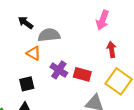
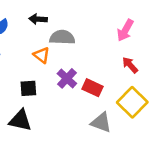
black arrow: (26, 23) -> (38, 19), turned -42
red arrow: (112, 49) -> (130, 65), turned -42

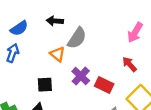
gray semicircle: (62, 37) -> (77, 38), turned 120
red arrow: (130, 65) -> (130, 64), moved

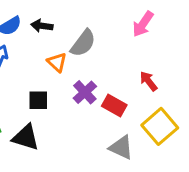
black arrow: (55, 21) -> (42, 26), moved
pink arrow: (135, 32) -> (143, 24), moved

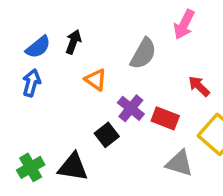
black arrow: (42, 26) -> (73, 42), turned 110
gray semicircle: (83, 43) -> (143, 54), moved
black square: (38, 100) -> (107, 135), moved, turned -30

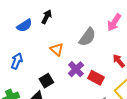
black arrow: (73, 42) -> (47, 17), moved
blue arrow: (31, 83) -> (17, 61), moved
black square: (107, 135) -> (46, 81), moved

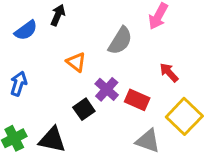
black square: (46, 81) -> (84, 109), moved

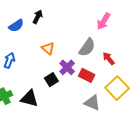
gray semicircle: (120, 41) -> (87, 47), moved

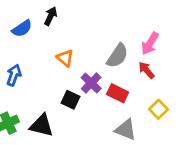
pink arrow: (104, 21) -> (150, 43), moved
black square: (51, 80) -> (71, 100), turned -32
yellow square: (117, 88) -> (158, 109), size x0.6

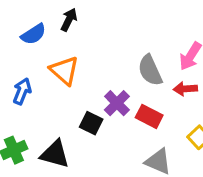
gray semicircle: (117, 56) -> (150, 70), turned 120
orange triangle: (65, 58) -> (64, 71), moved, size x1.4
red arrow: (146, 70) -> (185, 89), turned -54

